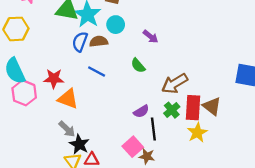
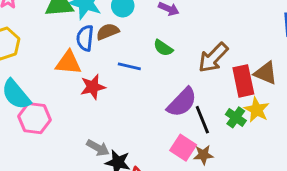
blue line: (97, 72) -> (129, 66), moved
red star: (54, 79) -> (93, 87), moved
orange triangle: (68, 99) -> (68, 63), moved
green cross: (172, 110) -> (236, 117), moved
purple semicircle: (141, 111) -> (182, 102), size x1.6

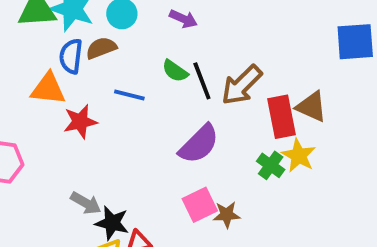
black line: (202, 120) -> (202, 81), moved
pink square: (183, 148) -> (200, 205), turned 30

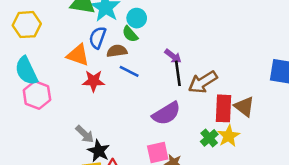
purple arrow: (183, 19) -> (173, 56), moved
brown semicircle: (101, 48) -> (117, 51), moved
green semicircle: (175, 71) -> (130, 34), moved

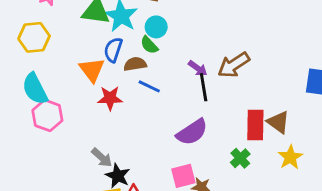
orange triangle: (78, 55) -> (92, 70), turned 35
brown arrow: (203, 82) -> (234, 65), moved
yellow star: (229, 136) -> (290, 157), moved

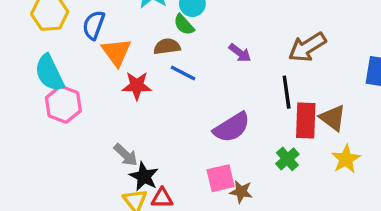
blue semicircle: (113, 50) -> (94, 25), moved
brown arrow: (234, 65) -> (307, 47), moved
black line: (204, 87) -> (287, 92), moved

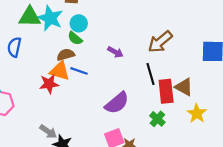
orange triangle: (116, 52) -> (60, 71), moved, turned -30

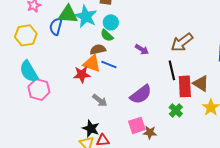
blue semicircle: (14, 47) -> (56, 26), moved
gray arrow: (48, 131) -> (100, 100), moved

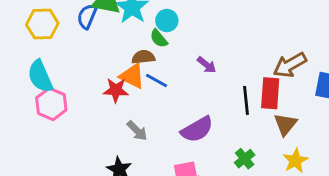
brown arrow: (182, 42) -> (290, 65), moved
brown triangle: (201, 83) -> (285, 124), turned 30
red rectangle: (185, 86) -> (270, 93), moved

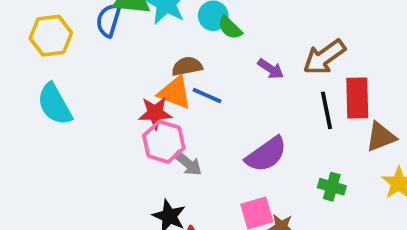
green semicircle: (159, 38) -> (230, 28), moved
brown arrow: (290, 65) -> (324, 57), moved
pink hexagon: (51, 104) -> (164, 142), moved
brown triangle: (285, 124) -> (381, 137), turned 35
green cross: (245, 159) -> (332, 187), turned -30

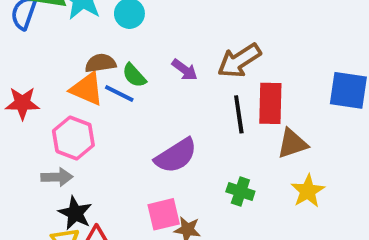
green semicircle: (230, 28) -> (134, 75), moved
red star: (155, 113) -> (22, 103), moved
gray arrow: (188, 163) -> (57, 177), moved, turned -44

